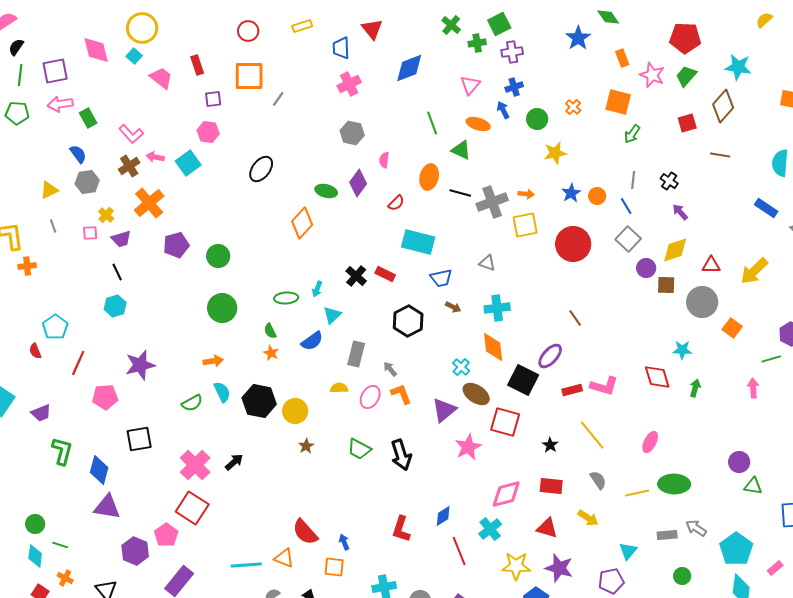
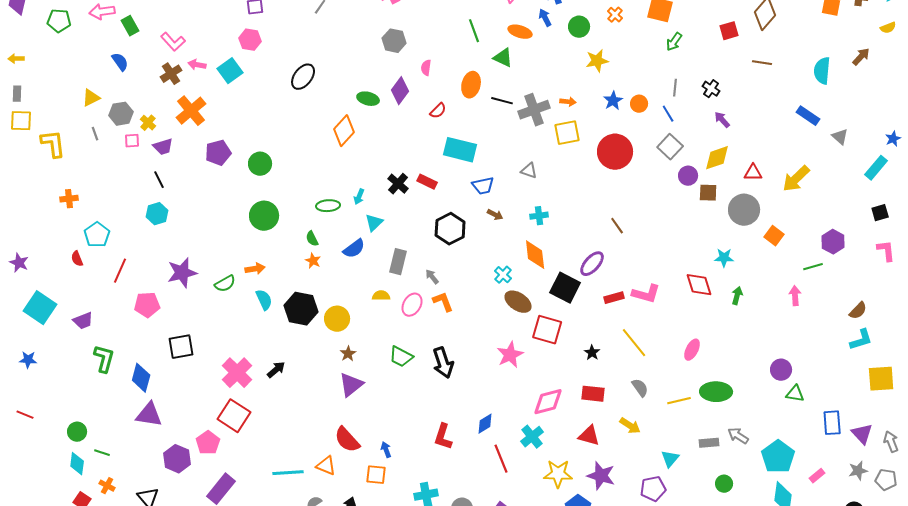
gray hexagon: (87, 182) -> (121, 114), moved
orange cross: (27, 266) -> (69, 199), moved
cyan cross: (497, 308) -> (539, 216), size x0.7
green semicircle: (192, 403) -> (225, 284), moved
purple triangle: (444, 410) -> (351, 385), moved

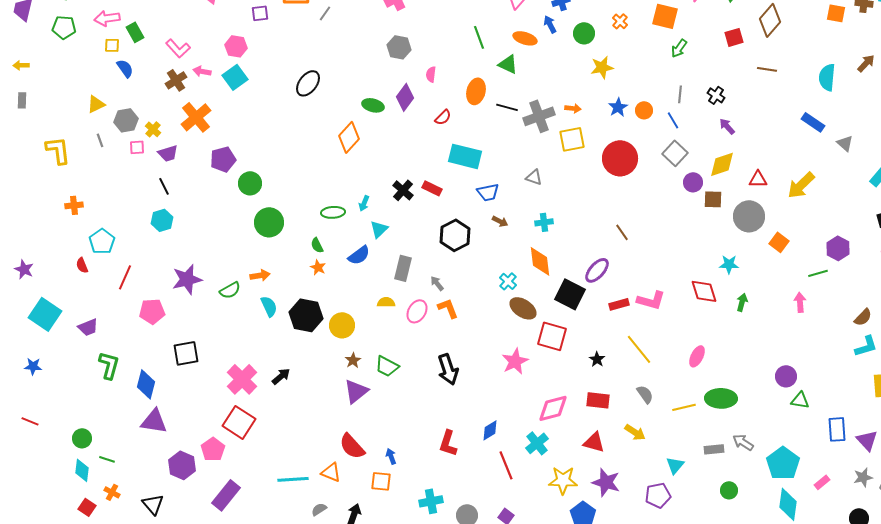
pink hexagon: (250, 40) -> (236, 46), moved
yellow square: (21, 121) -> (112, 45), moved, size x0.7
green circle: (260, 164) -> (250, 183), moved
green trapezoid: (401, 357) -> (387, 366), moved

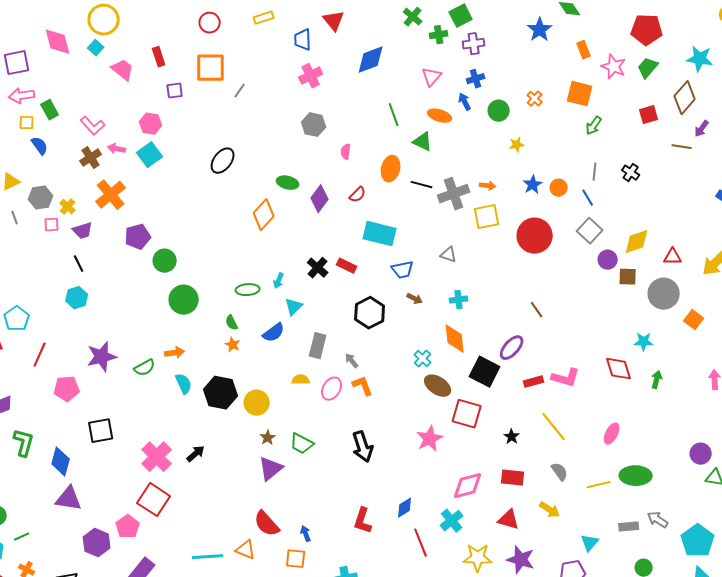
yellow star: (602, 67) -> (517, 145), size x0.7
purple diamond: (405, 97) -> (320, 199), moved
purple arrow: (727, 126) -> (702, 129), moved, turned -102
green line: (107, 459) -> (22, 537), turned -42

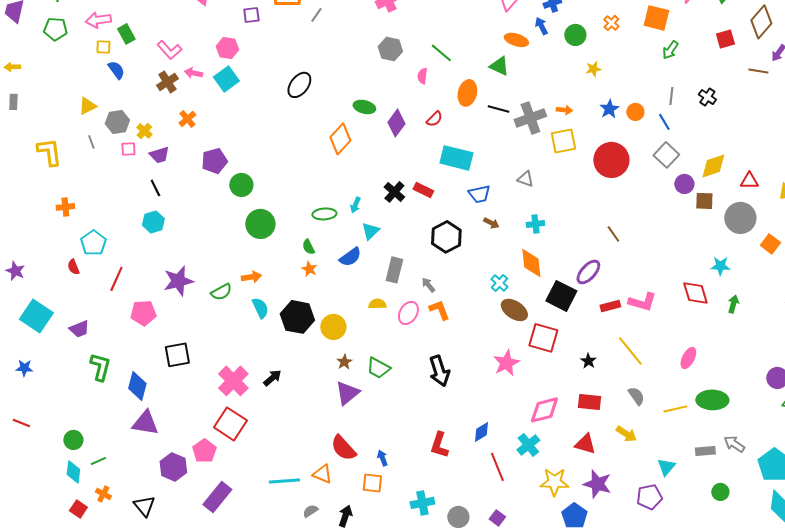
green line: (394, 115) -> (441, 53), moved, turned -30
orange cross: (111, 195) -> (187, 119), size x0.6

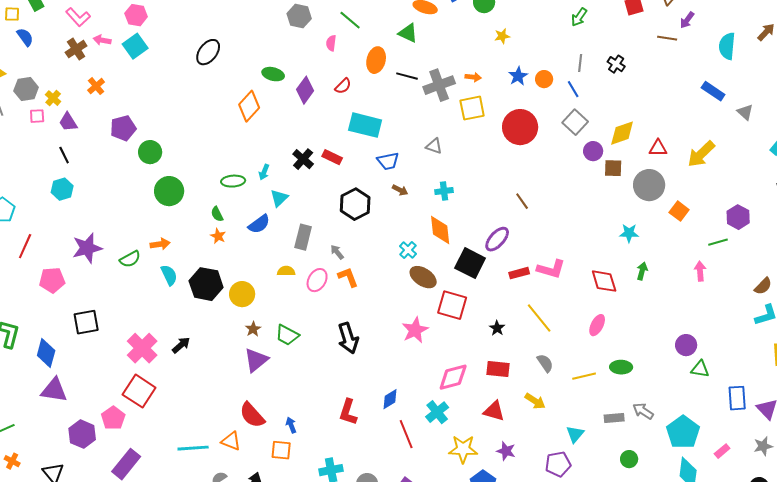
purple trapezoid: (159, 155) -> (68, 122), turned 75
red diamond: (695, 293) -> (604, 281), moved
green ellipse: (712, 400) -> (621, 367), size x0.7
purple star: (597, 484) -> (506, 451), size x0.7

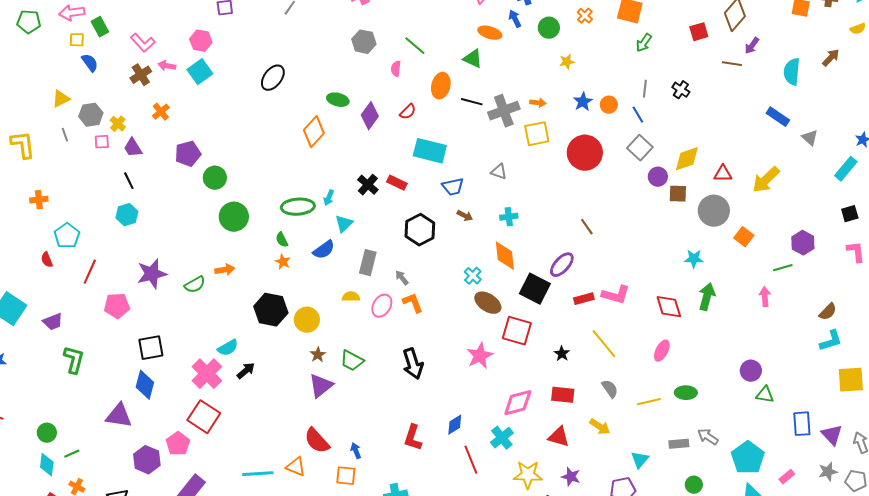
green ellipse: (233, 181) -> (298, 207), size x1.4
green arrow: (642, 271) -> (707, 297), size x1.5
cyan semicircle: (169, 275) -> (228, 348), moved, turned 85
blue diamond: (46, 353) -> (145, 385), moved

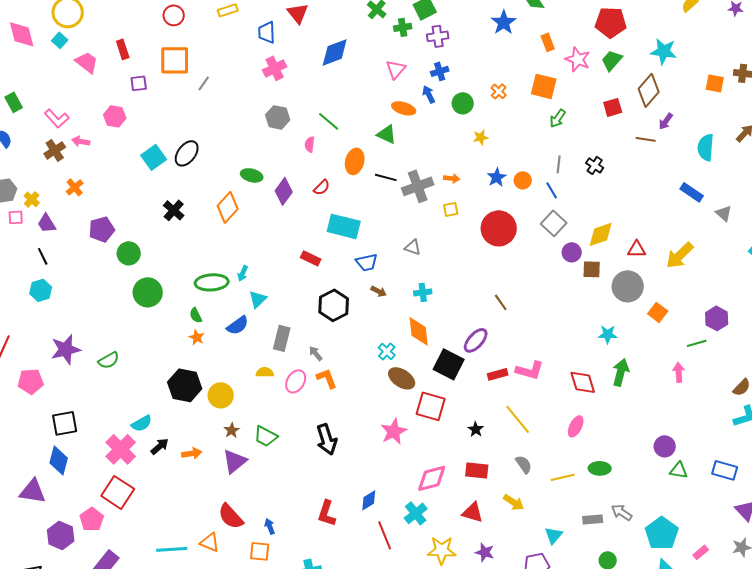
cyan square: (200, 72) -> (154, 157), moved
yellow square: (537, 134) -> (451, 209), size x0.6
black cross: (368, 185) -> (174, 210), moved
orange arrow: (225, 270) -> (192, 453), moved
blue rectangle: (802, 424) -> (725, 470), moved, turned -70

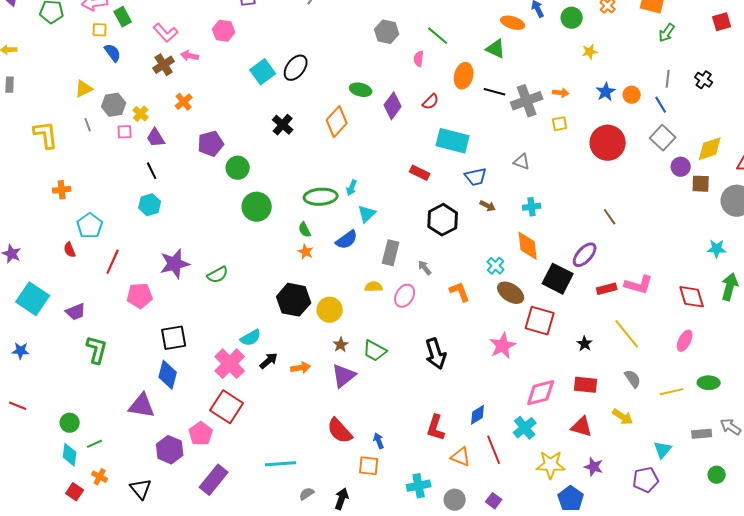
orange L-shape: (327, 378) -> (460, 292), moved
orange triangle: (210, 542) -> (461, 457), moved

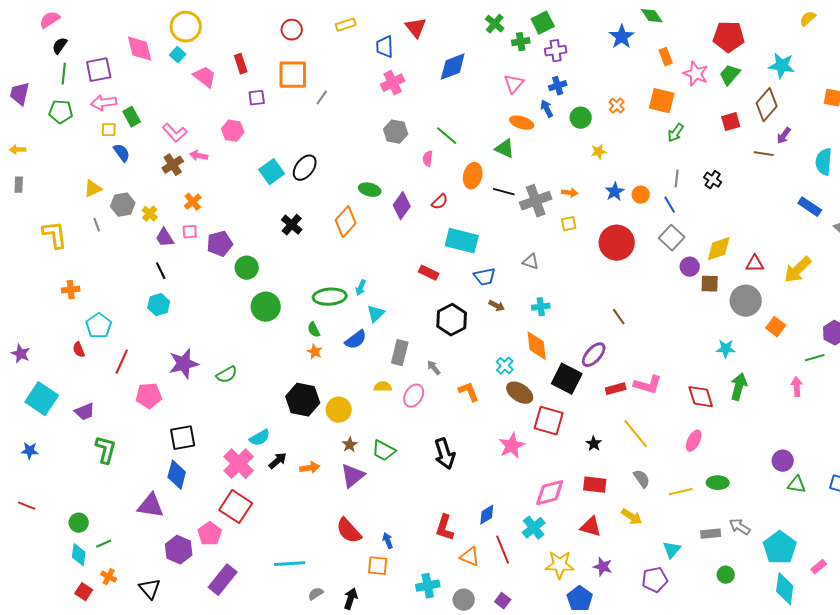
pink square: (125, 132) -> (190, 232), moved

